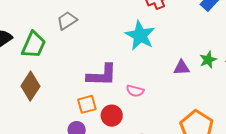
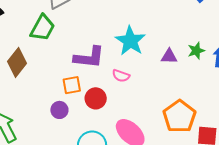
cyan star: (140, 35) -> (130, 41), moved
green trapezoid: (34, 45) -> (42, 28), moved

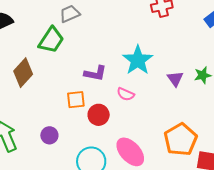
purple triangle: (169, 56) -> (175, 79), turned 48
purple L-shape: (89, 57) -> (95, 73), size x0.7
purple circle: (59, 110) -> (49, 135), moved

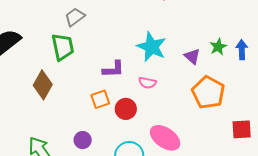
green trapezoid: (51, 40) -> (63, 47), turned -32
orange pentagon: (181, 139) -> (208, 93), moved

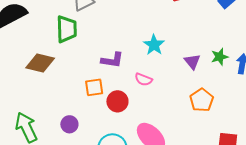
cyan star: (152, 47) -> (154, 45), size x0.7
brown diamond: (43, 85) -> (40, 63), turned 64
orange pentagon: (208, 93) -> (202, 100), size x0.7

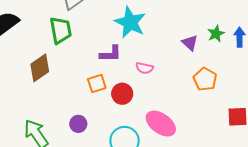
cyan star: (154, 45) -> (130, 22), moved, size x1.5
brown diamond: (40, 63) -> (40, 68), turned -40

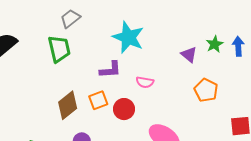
brown diamond: (40, 68) -> (68, 105), moved

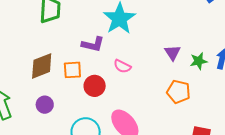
green star: (215, 44) -> (199, 61), moved
orange pentagon: (206, 90) -> (178, 92), turned -30

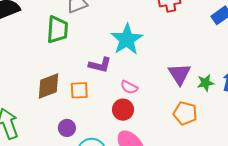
purple triangle: (172, 53) -> (179, 74), size x1.4
red circle: (95, 86) -> (123, 110), moved
purple circle: (45, 105) -> (67, 128), moved

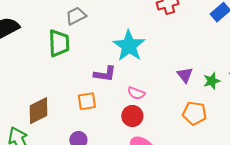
purple triangle: (179, 74) -> (185, 75), size x0.7
brown diamond: (49, 86) -> (39, 111), moved

